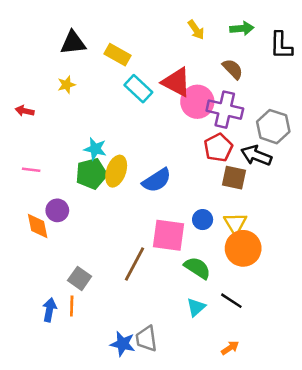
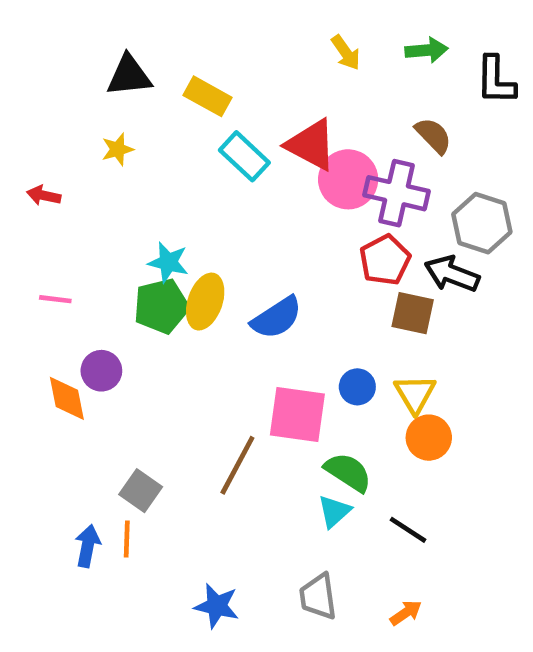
brown semicircle: (233, 69) -> (433, 136), moved
orange circle: (243, 248) -> (429, 438), size x0.7
cyan triangle: (196, 307) -> (334, 511), moved
gray trapezoid: (146, 339) -> (318, 597), moved

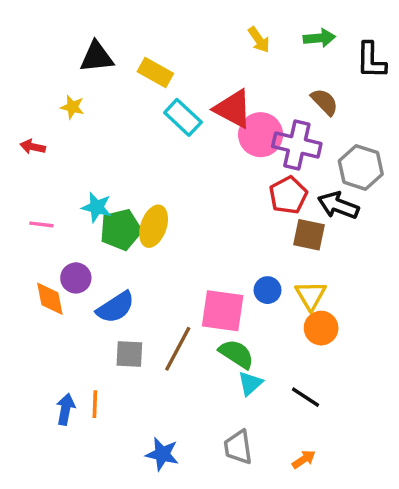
yellow star: (118, 149) -> (72, 107), moved, turned 30
cyan star: (168, 262) -> (97, 207), moved
blue semicircle: (277, 318) -> (116, 307), moved
green semicircle: (348, 472) -> (236, 354), moved
gray square: (141, 491) -> (129, 354), moved, turned -32

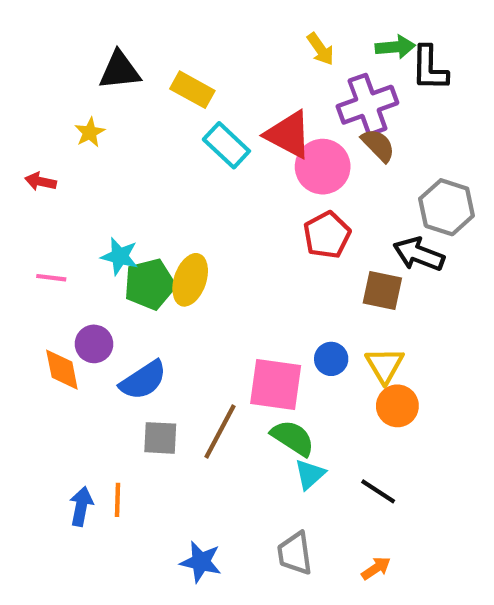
black L-shape: (371, 60) -> (429, 68), moved
brown semicircle: (324, 102) -> (378, 145), moved
yellow star: (72, 107) -> (90, 132), turned 30
purple cross: (297, 145) -> (367, 105), moved, turned -33
red pentagon: (288, 195) -> (327, 235), moved

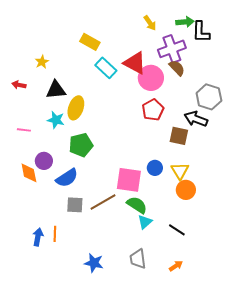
black triangle: (120, 70) -> (56, 90), moved
yellow ellipse: (190, 280) -> (76, 108), moved
green pentagon: (150, 284) -> (81, 145), moved
brown line: (220, 432) -> (103, 202), turned 32

